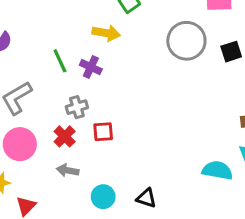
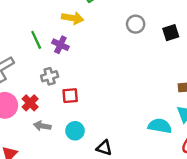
gray circle: (186, 41) -> (136, 24), size x0.6
red cross: (65, 136) -> (30, 103), moved
cyan circle: (103, 197) -> (75, 131), moved

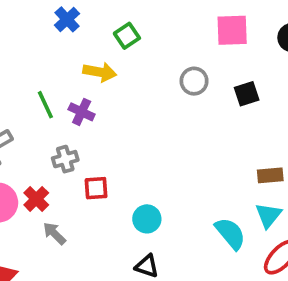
gray arrow: (42, 126) -> (54, 233), turned 35
cyan semicircle: (160, 126) -> (230, 233), turned 40
cyan circle: (75, 131) -> (147, 219), moved

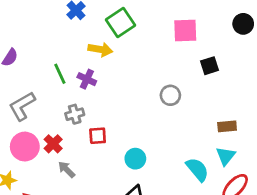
pink square: (232, 30) -> (185, 31), moved
green square: (127, 36) -> (121, 23), size x1.5
gray circle: (194, 81) -> (170, 95), moved

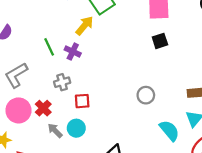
yellow arrow: (100, 49) -> (85, 26), turned -60
black square: (209, 66) -> (160, 41), moved
gray circle: (170, 95) -> (146, 95), moved
cyan circle: (135, 159) -> (76, 128), moved

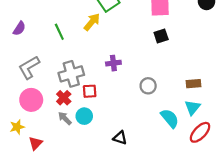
green line: (49, 47) -> (59, 32), moved
purple cross: (73, 52) -> (113, 63), moved, turned -32
gray cross: (62, 82) -> (71, 74), size x1.6
red cross: (43, 108) -> (64, 98), moved

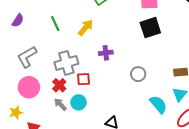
yellow arrow: (92, 22) -> (86, 28), moved
black square: (161, 36) -> (150, 28), size x1.5

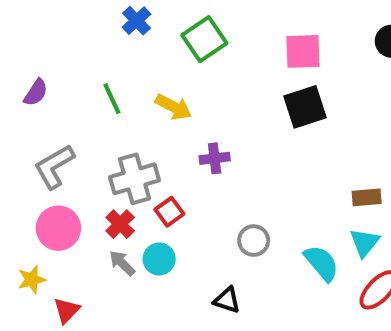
yellow arrow: (86, 28) -> (173, 107), turned 78
gray circle: (138, 74) -> (254, 241), moved
red square: (84, 79) -> (169, 212), turned -32

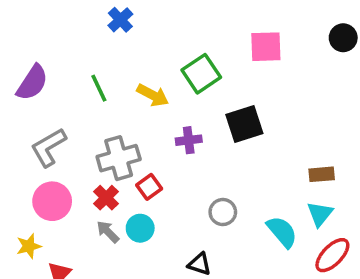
green square: (204, 39) -> (201, 74), moved
purple semicircle: (36, 93) -> (32, 83), size x1.5
black square: (305, 107) -> (244, 124), moved

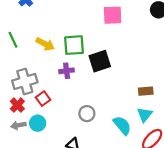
green square: (201, 74) -> (74, 45), moved, turned 30
gray arrow: (108, 232) -> (18, 125), turned -56

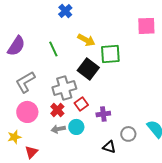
yellow arrow: (45, 44) -> (86, 40), moved
black square: (100, 61) -> (88, 69), moved, turned -35
purple cross: (67, 71) -> (103, 114), moved
gray circle: (87, 114) -> (128, 134), moved

